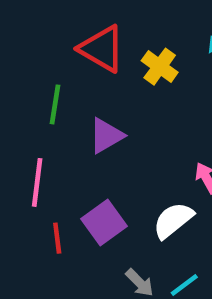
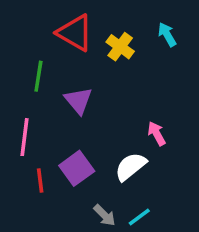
purple triangle: (106, 136) -> (78, 101), turned -40

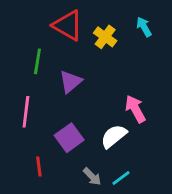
purple triangle: (78, 101) -> (71, 82), turned 30
pink arrow: (157, 134) -> (135, 109), size x1.4
red line: (40, 180) -> (39, 166), moved

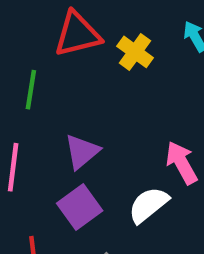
red triangle: (68, 25) -> (77, 34), turned -44
purple triangle: (71, 82) -> (82, 152), moved

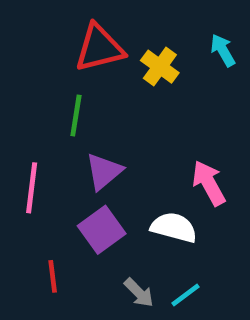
green line: (31, 90) -> (76, 116), moved
white semicircle: (148, 205) -> (174, 227), turned 54

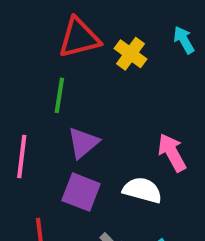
purple square: (102, 230) -> (81, 192), turned -33

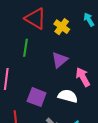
red triangle: (79, 38) -> (36, 19), turned 45
purple triangle: (83, 143) -> (60, 60), moved

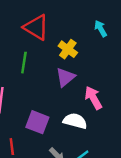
yellow cross: (62, 27) -> (68, 49), moved

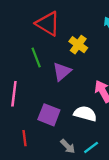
green line: (24, 63) -> (36, 58), turned -30
purple triangle: (65, 77) -> (62, 72), moved

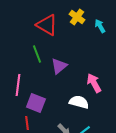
yellow cross: (78, 45) -> (77, 17), moved
purple square: (49, 115) -> (36, 103), moved

